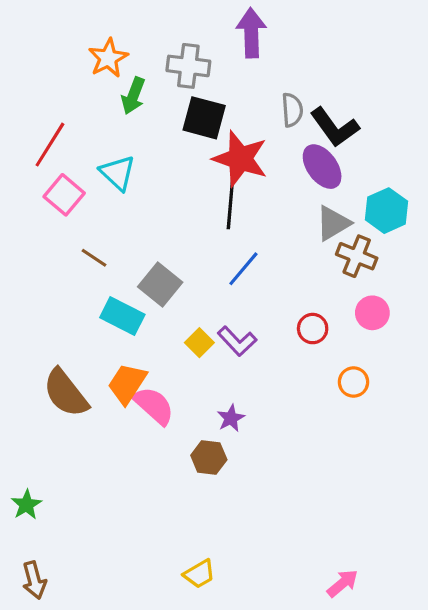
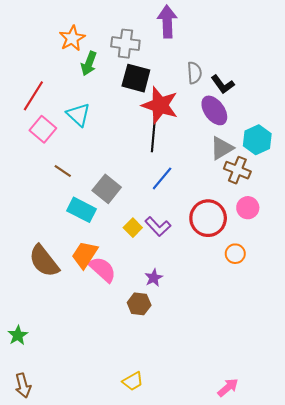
black L-shape: (335, 127) -> (223, 84), size x0.7
red circle: (313, 329) -> (208, 218), size x1.8

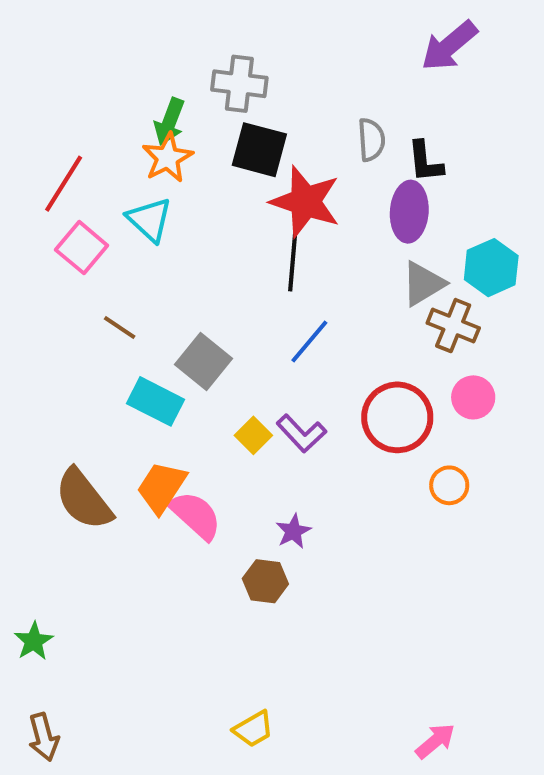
purple arrow: (167, 22) -> (449, 46), moved, turned -128
orange star: (72, 38) -> (168, 158), moved
black L-shape: (223, 84) -> (425, 162), turned 30
purple ellipse: (214, 110) -> (409, 212), turned 40

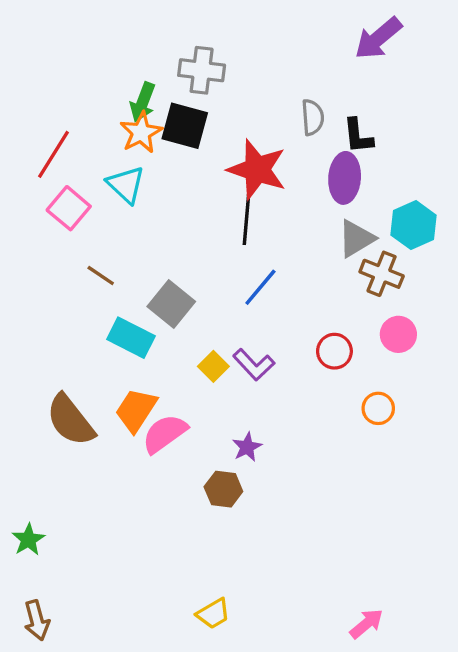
black square: (259, 150) -> (185, 126), moved
red circle: (397, 417) -> (334, 351), size x0.6
pink semicircle: (195, 515) -> (165, 434), turned -78

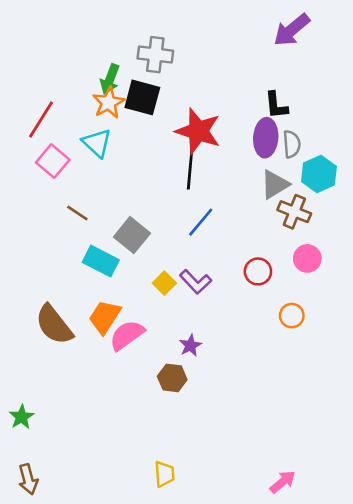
gray semicircle: (313, 117) -> (292, 144), moved
yellow trapezoid: (213, 614) -> (164, 474), turned -64

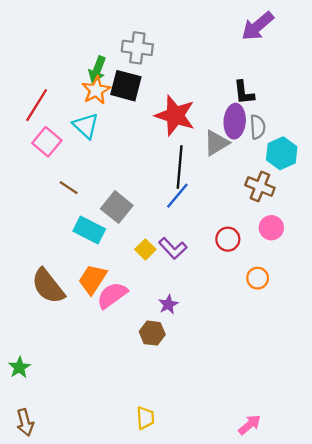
black line: (190, 165) -> (180, 167), moved
gray triangle: (275, 184) -> (216, 143), moved

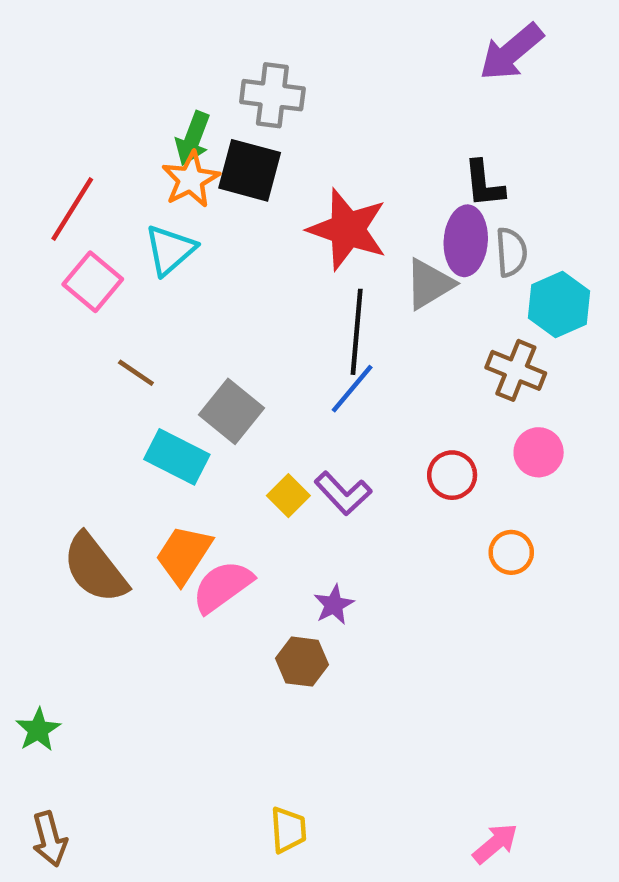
cyan triangle: (86, 126) -> (170, 250), turned 36

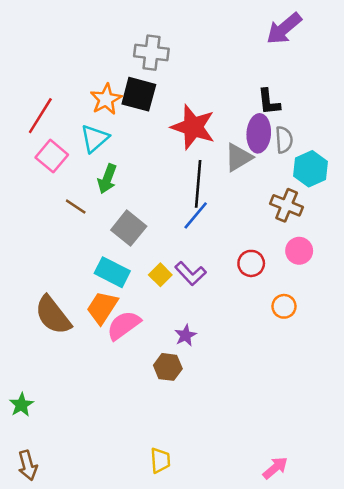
green arrow: (193, 138) -> (107, 179), moved
cyan rectangle: (177, 457) -> (112, 272), moved

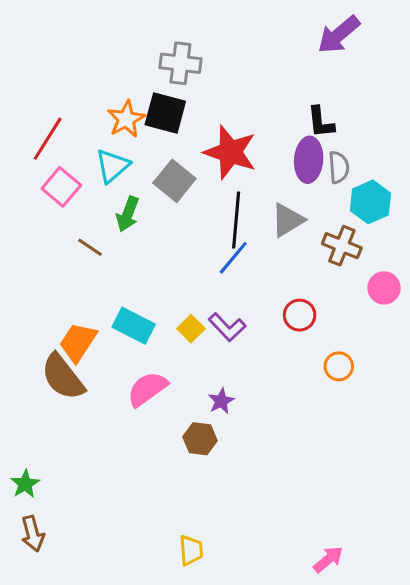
gray triangle: (239, 157) -> (287, 220), moved
gray square: (129, 228) -> (174, 181), moved
pink circle: (299, 251) -> (384, 288), moved
orange trapezoid: (102, 308) -> (78, 342), moved
brown arrow: (28, 465) -> (33, 534), moved

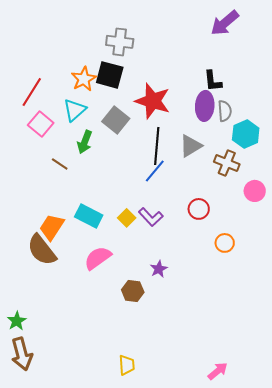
purple star: (221, 401) -> (159, 269), moved
brown arrow: (33, 534) -> (22, 354), size x1.4

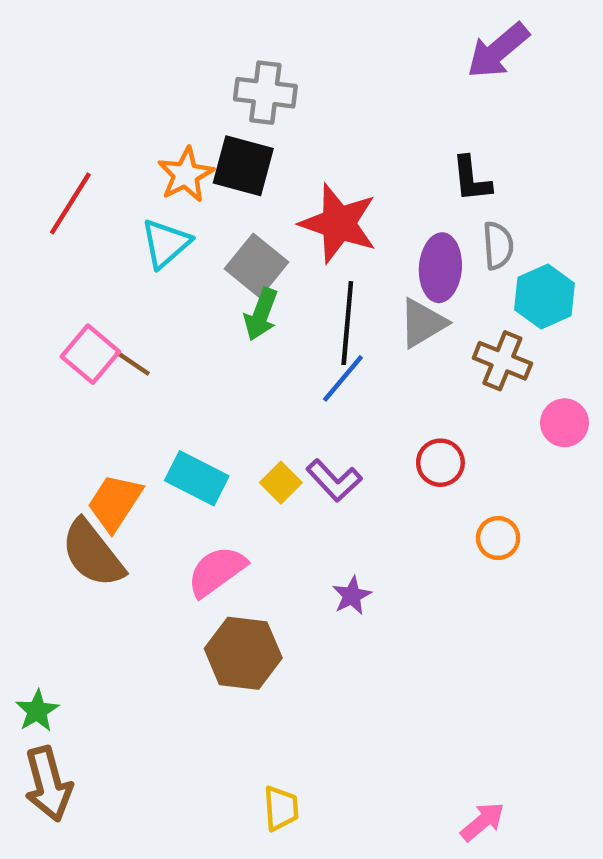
purple ellipse: (205, 106) -> (440, 268), moved
pink square: (41, 124) -> (90, 354), moved
green arrow: (85, 142) -> (261, 314), moved
brown hexagon: (133, 291) -> (243, 653), moved, size x1.5

